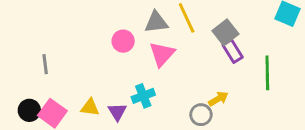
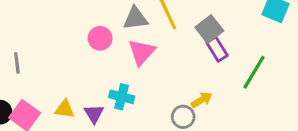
green line: (267, 73) -> (254, 72), turned 32
cyan cross: (143, 96) -> (122, 97), turned 35

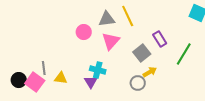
gray square: (209, 29) -> (142, 53), moved
gray line: (17, 63) -> (44, 68), moved
purple triangle: (94, 114) -> (91, 82), moved

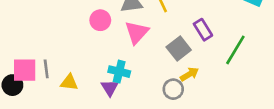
pink square: (35, 82) -> (25, 70), moved, turned -36

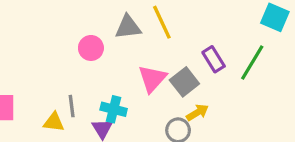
pink triangle: (137, 32) -> (152, 79), moved
green line: (235, 50) -> (252, 63), moved
gray line: (46, 69) -> (72, 106), moved

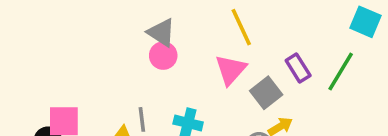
gray triangle: (128, 27) -> (161, 32), moved, turned 40
pink triangle: (152, 79) -> (231, 70), moved

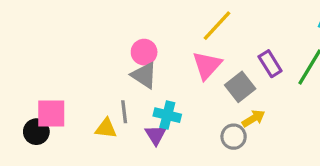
yellow line: (241, 27) -> (217, 26), turned 68
gray triangle: (161, 32) -> (144, 75), moved

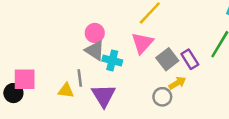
purple rectangle: (270, 64) -> (190, 59), moved
cyan cross: (167, 115) -> (112, 60), moved
purple triangle: (156, 135) -> (104, 96), size x1.5

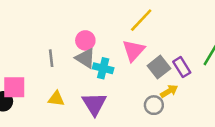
gray line: (80, 78) -> (51, 58), moved

